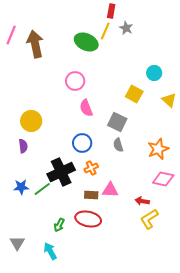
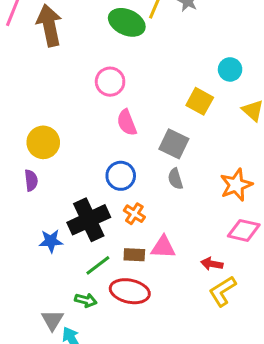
orange cross: (91, 168) -> (134, 214), turned -32
blue star: (21, 187) -> (51, 241), moved
green line: (42, 189) -> (98, 265), moved
green arrow: (59, 225) -> (86, 300), turned -104
gray triangle: (17, 243) -> (52, 320), moved

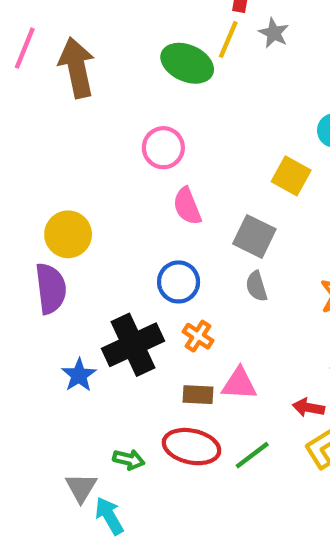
purple semicircle: (31, 180) -> (51, 288), size x1.6
blue star: (51, 241) -> (79, 375), turned -30
green line: (98, 265) -> (252, 455), moved

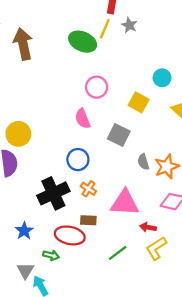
pink circle: (163, 148) -> (97, 87), moved
gray semicircle: (256, 286) -> (143, 162), moved
blue star: (79, 375) -> (24, 231), moved
pink triangle: (239, 384) -> (125, 203), moved, size x1.5
red ellipse: (192, 447) -> (70, 235), moved

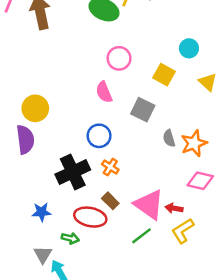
pink triangle: (125, 203) -> (149, 205), moved, turned 32
brown rectangle: (88, 220) -> (110, 201), turned 42
blue star: (24, 231) -> (42, 212), turned 30

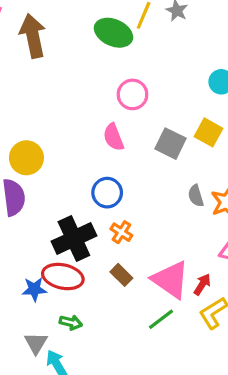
yellow square: (164, 75) -> (208, 132), moved
gray square: (143, 110) -> (170, 144), moved
red arrow: (174, 208) -> (202, 284), turned 112
red ellipse: (90, 217) -> (63, 277), moved

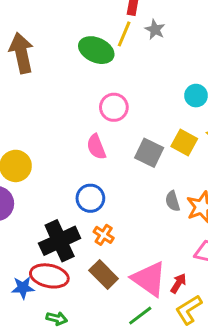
brown rectangle: (121, 275) -> (104, 274), size x1.4

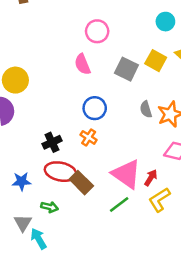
blue circle: (90, 198) -> (95, 108), moved
black cross: (60, 241) -> (52, 142), size x0.6
brown rectangle: (104, 274) -> (81, 183), moved
red ellipse: (49, 276) -> (61, 172), moved

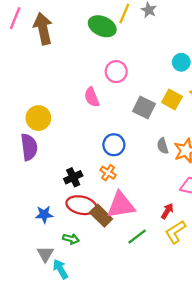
pink semicircle: (82, 64) -> (92, 97), moved
pink triangle: (126, 174) -> (121, 205), moved, turned -44

